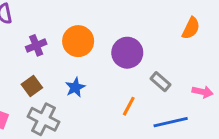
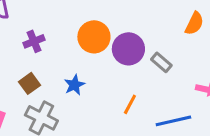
orange circle: (78, 41) -> (94, 37), moved
gray rectangle: (161, 82) -> (161, 62), moved

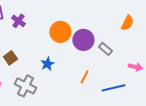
purple cross: (34, 41) -> (18, 21), moved, turned -32
brown square: (29, 83) -> (10, 58), moved

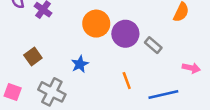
orange line: (84, 77) -> (127, 81), turned -48

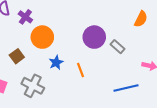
orange circle: (96, 24) -> (42, 37), moved
orange line: (127, 81) -> (80, 70), moved

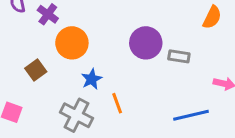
gray rectangle: (118, 47) -> (179, 56), turned -32
orange line: (80, 70) -> (117, 103), moved
gray cross: (33, 86) -> (76, 115), moved

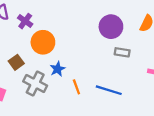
purple circle: (146, 43) -> (111, 27), moved
gray cross: (76, 115) -> (35, 84), moved
blue line: (191, 115) -> (109, 90), moved, turned 30

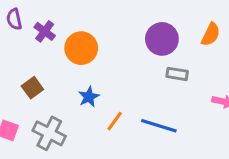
orange circle: (43, 42) -> (81, 48), moved
gray cross: (35, 84) -> (49, 133), moved
orange line: (76, 87) -> (115, 121), turned 56

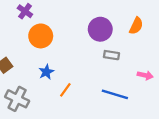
purple cross: (45, 31) -> (25, 11), moved
blue line: (159, 126) -> (115, 94), moved

